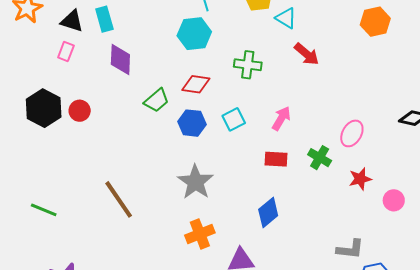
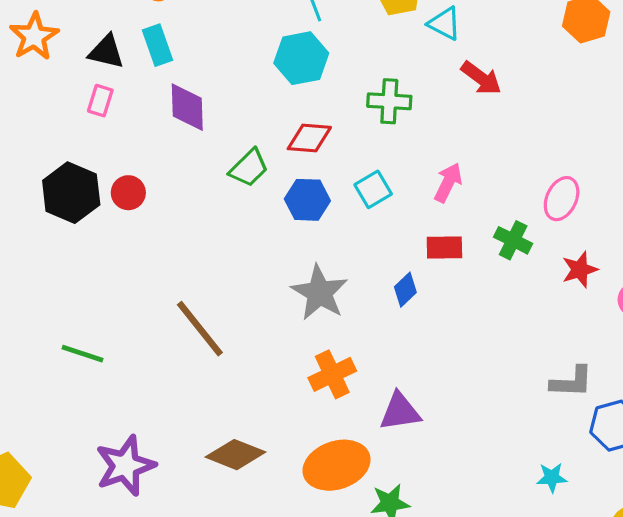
blue diamond: (268, 212) -> (405, 290), moved, size x0.7

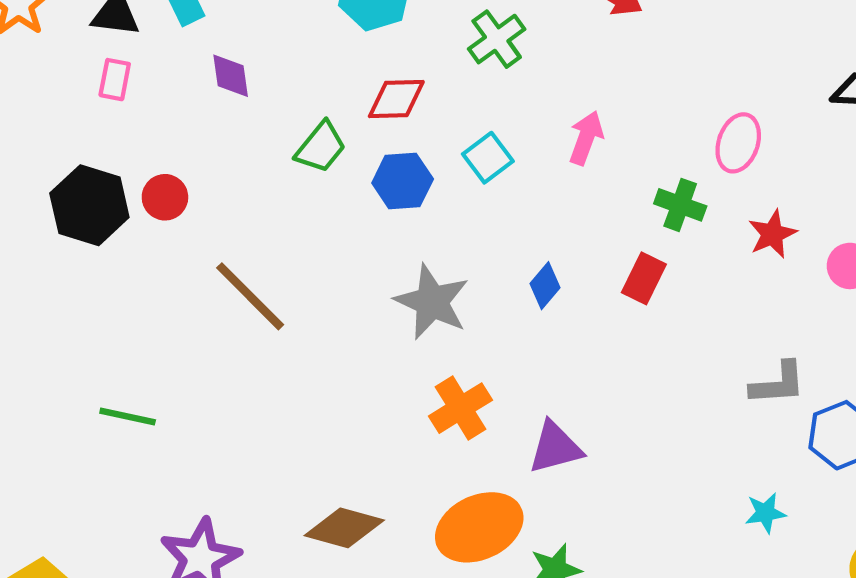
green cross: (389, 101) -> (497, 39), turned -33
purple diamond: (187, 107) -> (231, 76), size x0.7
red rectangle: (444, 247) -> (644, 278), moved, turned -57
brown line: (200, 329) -> (250, 296), moved

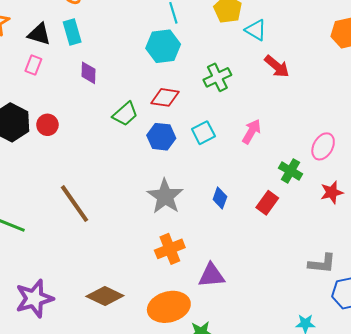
blue diamond: (545, 286) -> (220, 198), turned -30
brown line: (250, 296) -> (74, 204), moved

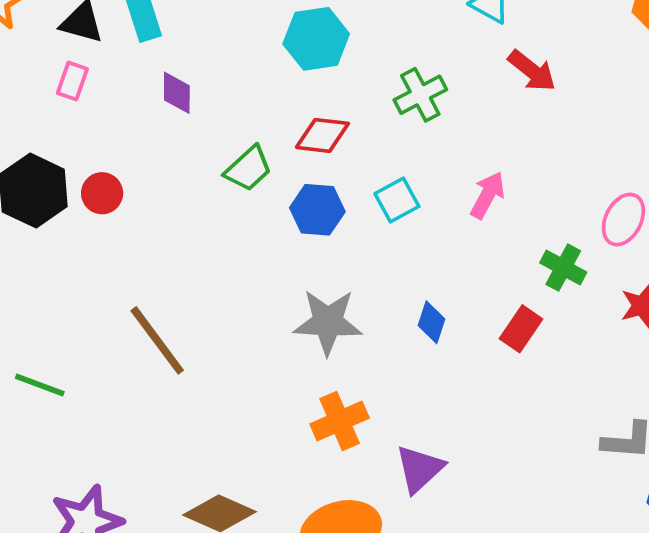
gray star: (165, 196) -> (328, 322), turned -30
purple triangle: (211, 275) -> (419, 469), turned -36

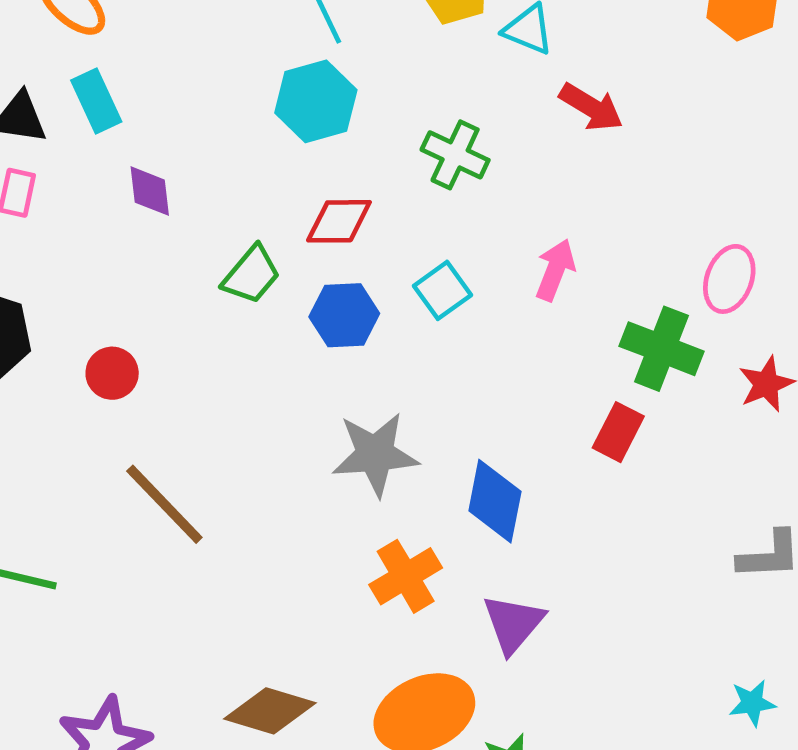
green cross: (420, 95) -> (455, 155), turned -30
red circle: (102, 193) -> (112, 373), moved
green cross: (563, 268) -> (661, 349), size x1.4
blue diamond: (431, 322) -> (495, 501), moved, size x1.6

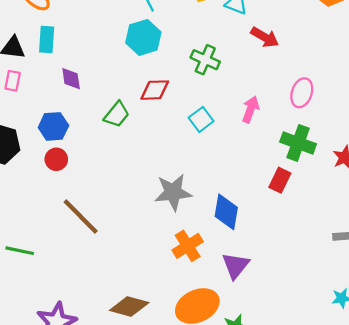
cyan rectangle: (96, 101) -> (47, 39), turned 30
pink ellipse: (729, 279) -> (302, 93), moved
blue hexagon: (344, 315) -> (53, 126), moved

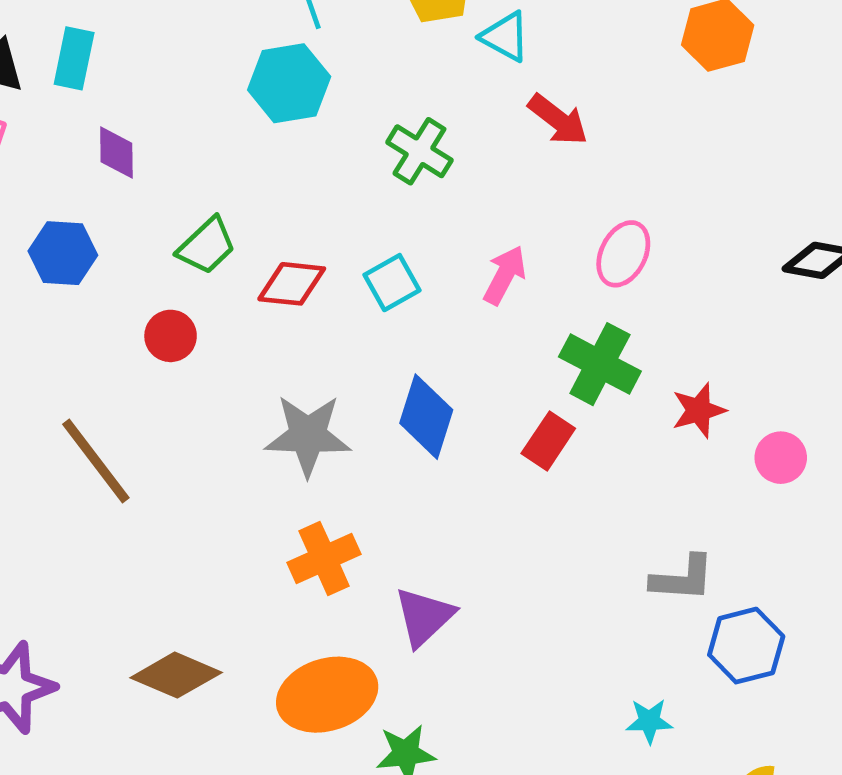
red diamond: (155, 90) -> (292, 284), moved
red circle: (56, 159) -> (171, 336), moved
blue diamond: (226, 212) -> (426, 417), moved

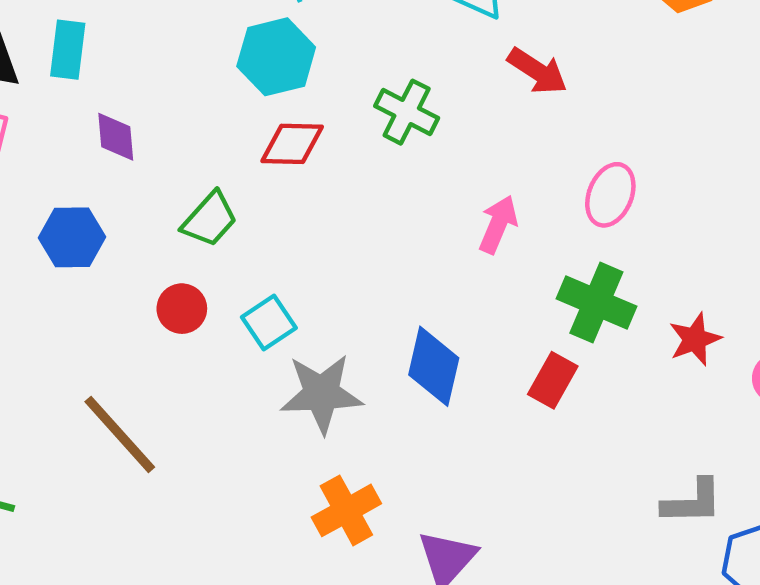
cyan square: (392, 283) -> (269, 322), moved
red diamond: (292, 284) -> (292, 144), moved

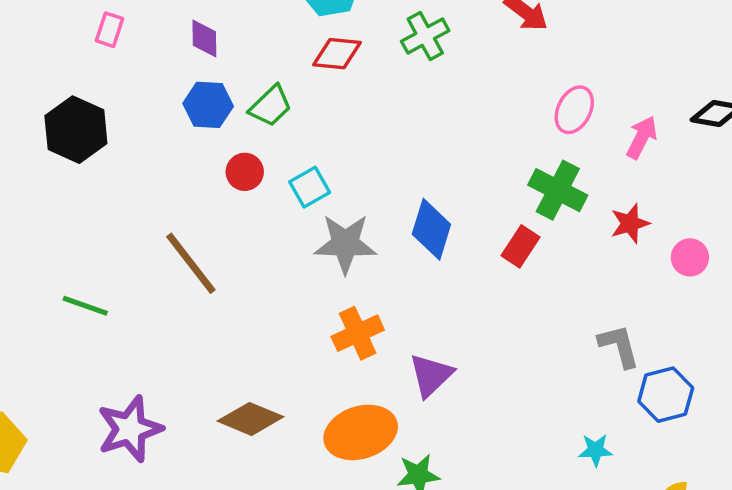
green cross: (407, 112) -> (425, 36), turned 30
pink arrow: (498, 224) -> (642, 137), moved
blue hexagon: (72, 237) -> (208, 105), moved
gray L-shape: (692, 502) -> (619, 346), turned -108

